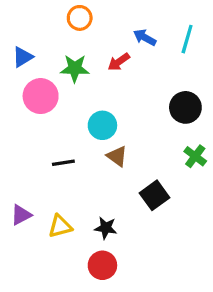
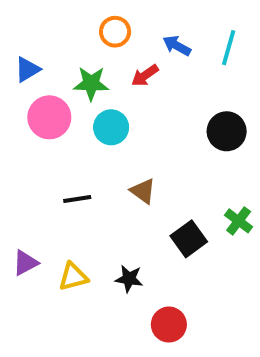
orange circle: (80, 18) -> (115, 32), moved
cyan circle: (102, 125) -> (111, 127), moved
green cross: (195, 156) -> (239, 221), moved
red circle: (102, 265) -> (169, 325), moved

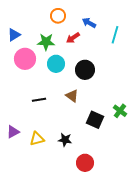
cyan line: (229, 48) -> (115, 35), moved
black circle: (227, 131) -> (85, 70), moved
black square: (189, 239) -> (95, 120), turned -30

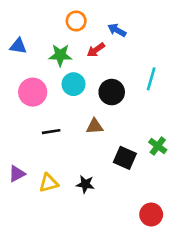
blue triangle: (14, 35) -> (18, 46), turned 40
cyan line: (115, 35) -> (151, 79), moved
pink circle: (25, 59) -> (33, 92), moved
brown triangle: (72, 96) -> (95, 126), turned -40
red circle: (85, 163) -> (151, 215), moved

